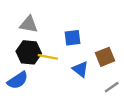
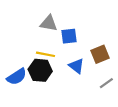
gray triangle: (29, 24) -> (49, 23), moved
black hexagon: (29, 52) -> (40, 70), moved

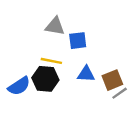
brown square: (100, 54) -> (112, 80), moved
blue triangle: (76, 66) -> (86, 74), turned -35

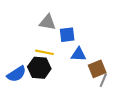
blue triangle: (86, 74) -> (79, 54), moved
gray line: (120, 93) -> (103, 80), turned -32

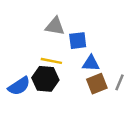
brown square: (97, 69) -> (97, 84), moved
gray line: (103, 80) -> (120, 82), moved

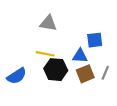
blue square: (78, 41) -> (95, 40), moved
black hexagon: (45, 79) -> (56, 70), moved

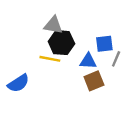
black hexagon: (56, 70) -> (61, 43), moved
gray line: (105, 73) -> (116, 59), moved

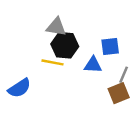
gray line: (116, 59) -> (124, 75), moved
brown square: (94, 81) -> (119, 93), moved

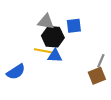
blue square: (110, 46) -> (74, 26), moved
blue triangle: (93, 65) -> (55, 56), moved

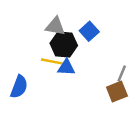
blue square: (74, 26) -> (89, 31), turned -35
blue semicircle: (16, 72) -> (19, 87), turned -36

